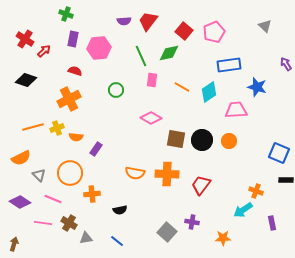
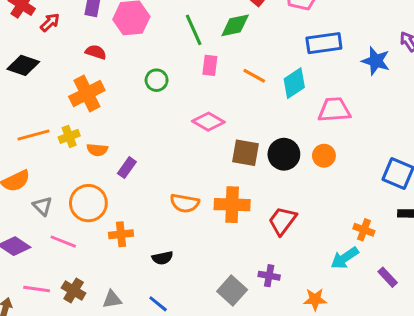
blue star: (257, 87) -> (376, 61), moved
pink line: (43, 223) -> (37, 289), moved
brown cross: (69, 223) -> (74, 291), moved
purple rectangle: (272, 223) -> (388, 277), turned -32

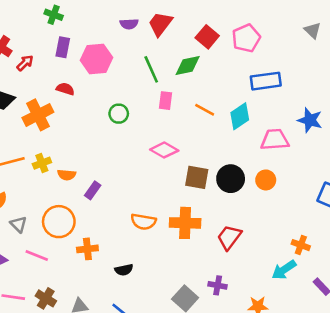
blue star: (376, 61) -> (310, 120), moved
orange cross: (87, 93) -> (38, 115), moved

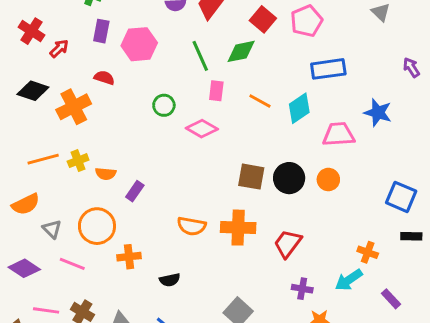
pink diamond: (164, 150) -> (202, 129), moved
purple cross: (218, 285) -> (302, 289), moved

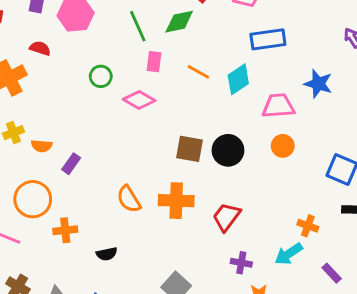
orange circle: (328, 180) -> (283, 146), moved
orange semicircle: (192, 226) -> (129, 199), turned 48

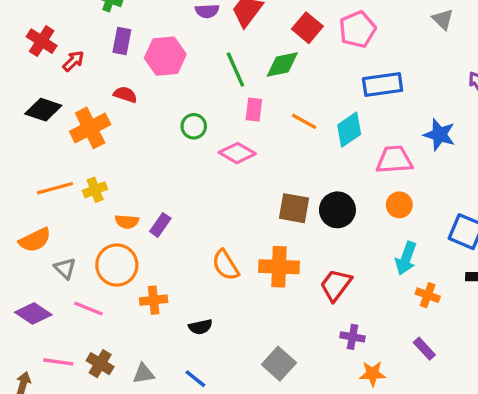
orange semicircle: (42, 146) -> (127, 222), moved
cyan arrow: (289, 254) -> (406, 258), moved, turned -36
purple rectangle: (332, 273) -> (424, 349), moved

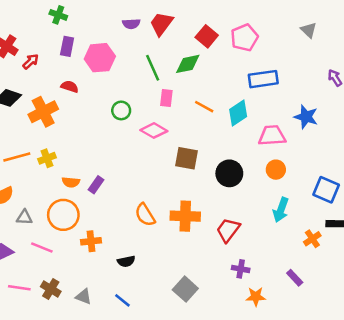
brown square: (294, 208) -> (187, 158), moved
gray triangle: (65, 268) -> (24, 217), turned -42
orange cross: (428, 295) -> (312, 239), moved, turned 36
gray triangle: (144, 374) -> (83, 297), turned 30

